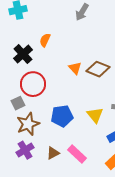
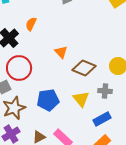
brown diamond: (98, 69) -> (84, 68), moved

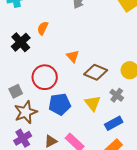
red circle: (19, 68) -> (45, 77), moved
gray cross: (105, 91) -> (117, 95), turned 32

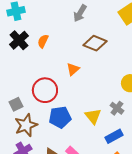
black cross: (21, 42) -> (19, 40), moved
orange triangle: (73, 56) -> (73, 69), turned 32
brown diamond: (96, 72) -> (95, 43), moved

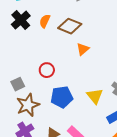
brown diamond: (95, 43) -> (70, 26), moved
orange triangle: (73, 69) -> (83, 49), moved
red circle: (45, 90) -> (47, 70), size x0.6

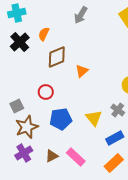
orange semicircle: (45, 21) -> (44, 34), moved
brown diamond: (70, 26) -> (57, 57), moved, turned -45

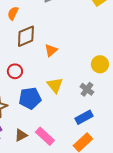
yellow triangle: (94, 118) -> (55, 85), moved

